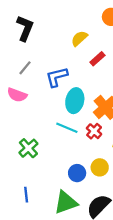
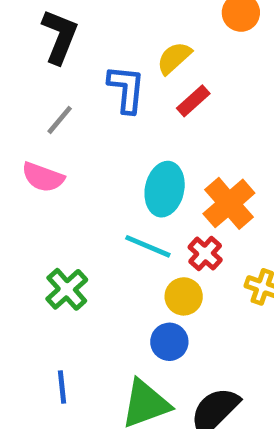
red rectangle: (97, 59) -> (193, 101), moved
blue L-shape: (57, 77) -> (126, 89), moved, turned 110
yellow circle: (100, 167) -> (184, 296), moved

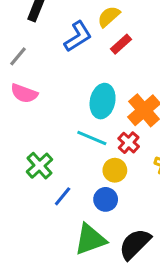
blue L-shape: (126, 89) -> (78, 36), turned 52
gray line: (60, 120) -> (18, 56), moved
blue line: (62, 387) -> (63, 196), moved, turned 45

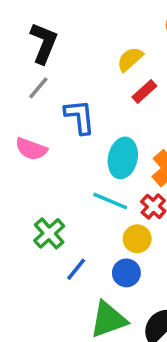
blue L-shape: (78, 36) -> (80, 117), moved, turned -64
gray line: (18, 56) -> (38, 88), moved

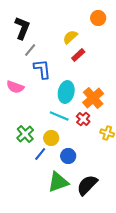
gray line: (38, 88) -> (30, 50), moved
yellow circle: (137, 239) -> (51, 138), moved

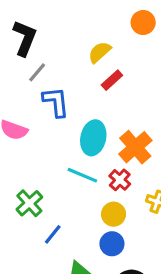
yellow circle: (51, 138) -> (114, 214), moved
blue circle: (68, 156) -> (112, 244), moved

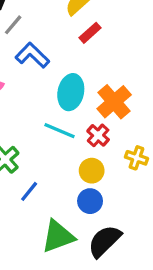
blue L-shape: (56, 102) -> (32, 55), turned -40

